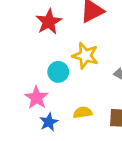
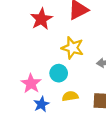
cyan circle: (58, 72) -> (59, 73), moved

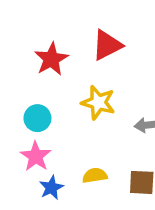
cyan circle: (59, 73) -> (37, 118), moved

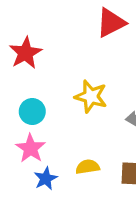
red triangle: (107, 45) -> (111, 23), moved
red star: (51, 59) -> (26, 53), moved

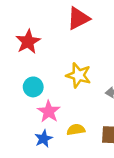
red triangle: (111, 23) -> (78, 18), moved
pink star: (31, 148) -> (49, 112), moved

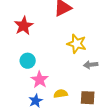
yellow star: (78, 75) -> (77, 44), moved

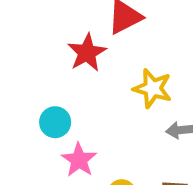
red star: (24, 26) -> (87, 53), moved

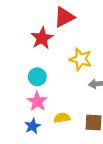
cyan circle: (55, 122) -> (37, 77), moved

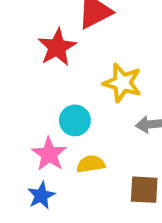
cyan circle: (37, 77) -> (75, 120), moved
yellow semicircle: (62, 118) -> (91, 164), moved

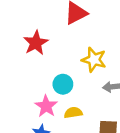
red star: (57, 47) -> (36, 43), moved

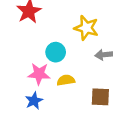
pink star: (46, 106) -> (39, 74), turned -30

